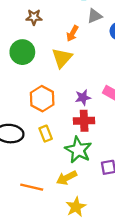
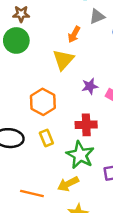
brown star: (34, 17) -> (21, 14), moved
green circle: (22, 52) -> (16, 40), moved
purple star: (83, 97) -> (90, 86), moved

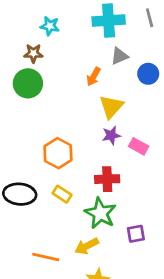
yellow triangle: (63, 60) -> (111, 107), moved
yellow rectangle: (46, 138) -> (62, 194), turned -35

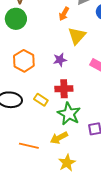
purple star: (111, 135) -> (60, 60), moved
orange hexagon: (58, 153) -> (24, 61), moved
red cross: (107, 179) -> (64, 89), moved

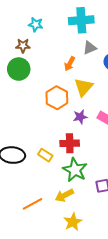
purple star: (60, 60) -> (80, 117), moved
orange hexagon: (24, 61) -> (57, 98), moved
orange line: (29, 146) -> (32, 204), turned -42

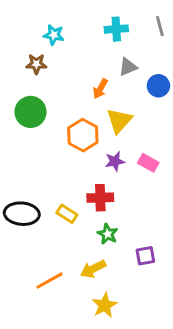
cyan cross: (81, 20) -> (116, 29), size x0.7
green circle: (19, 69) -> (31, 112), moved
green star: (75, 170) -> (108, 234), size x0.6

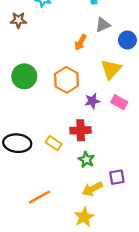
brown star: (36, 64) -> (18, 20), moved
green circle: (31, 112) -> (24, 76), moved
yellow triangle: (119, 121) -> (111, 69), moved
yellow arrow: (93, 269) -> (92, 189), moved

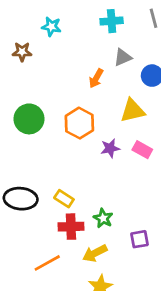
yellow triangle: (111, 69) -> (133, 111), turned 35
red cross: (81, 130) -> (71, 227), moved
yellow arrow: (92, 189) -> (95, 253), moved

